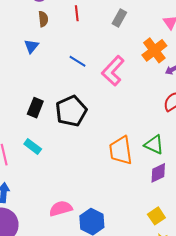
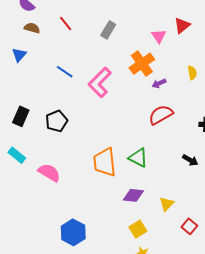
red line: (77, 13) -> (66, 24), turned -35
brown semicircle: (43, 19) -> (32, 28), turned -70
black pentagon: (71, 111) -> (57, 121), size x0.7
purple diamond: (158, 173) -> (133, 195), moved, turned 30
pink semicircle: (61, 209) -> (49, 173), moved, turned 45

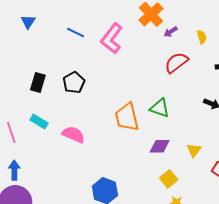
yellow semicircle: (192, 73) -> (202, 37), moved

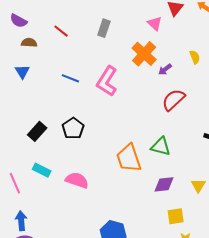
yellow semicircle: (202, 37) -> (195, 57), moved
black rectangle: (38, 83) -> (37, 131), turned 30
yellow square: (169, 179) -> (176, 216), turned 36

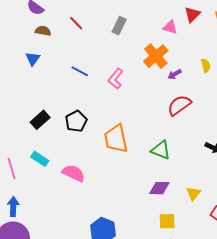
pink triangle: (155, 23) -> (170, 27), turned -35
pink L-shape: (107, 81) -> (116, 79), size x0.7
orange trapezoid: (129, 158) -> (116, 139), moved

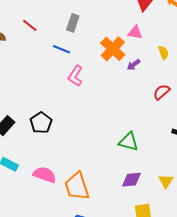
pink triangle: (170, 27) -> (135, 32), moved
blue line: (80, 71) -> (61, 49), moved
red semicircle: (179, 105) -> (162, 92), moved, size x0.7
orange trapezoid: (116, 139) -> (77, 186), moved

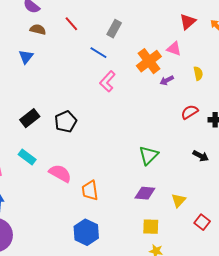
green triangle: (129, 142) -> (149, 155), turned 50
orange trapezoid: (77, 186) -> (90, 190), size x0.7

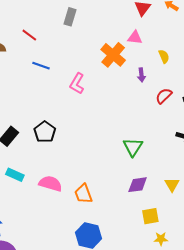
gray rectangle: (114, 29) -> (70, 17), moved
blue line: (98, 53) -> (41, 66), moved
purple arrow: (167, 80) -> (141, 75), moved, turned -56

